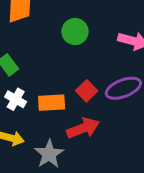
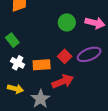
green circle: (75, 32) -> (67, 22), moved

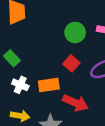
red square: (65, 56) -> (71, 63), moved
red arrow: (63, 81) -> (75, 103), turned 50

